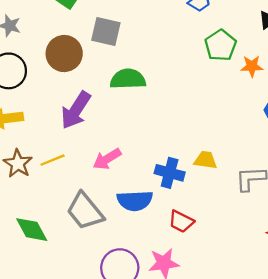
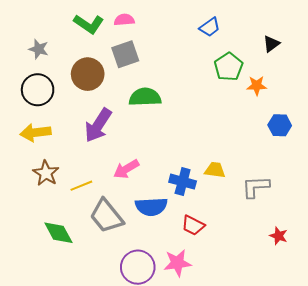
gray square: (106, 31) -> (125, 54), turned -32
yellow line: (53, 160) -> (81, 186), moved

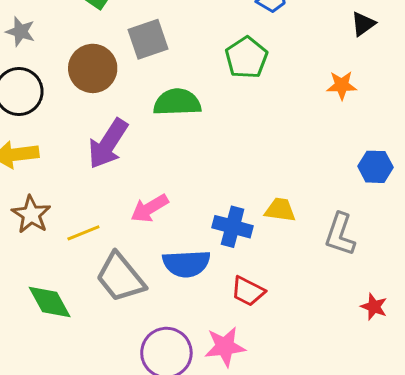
green pentagon: (229, 67) -> (246, 58), moved
blue hexagon: (280, 125) -> (375, 167), moved
gray L-shape: (256, 187) -> (340, 234), turned -68

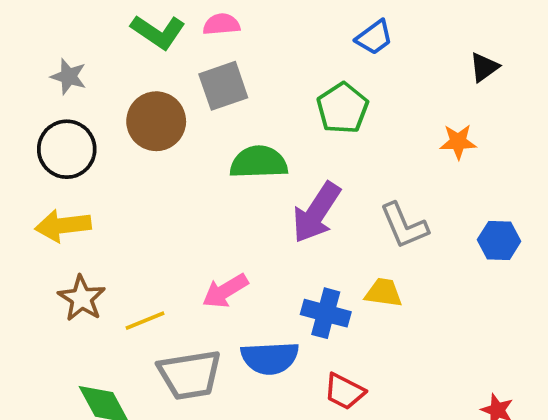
purple arrow: (108, 144) -> (316, 213), moved
gray L-shape: (340, 234) -> (404, 226), moved, turned -42
gray trapezoid: (120, 277) -> (190, 375), turned -60

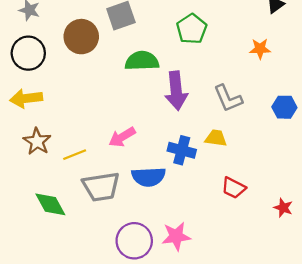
purple arrow: (316, 213) -> (176, 91), turned -39
red trapezoid: (344, 391) -> (234, 188), moved

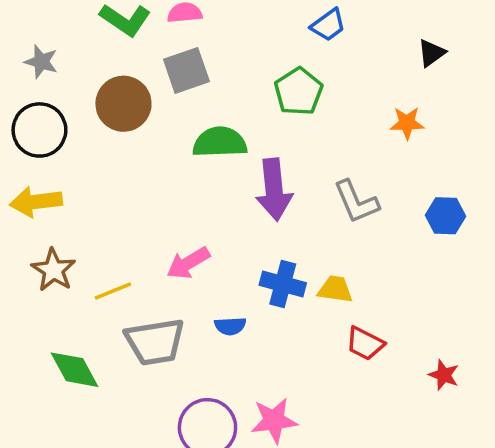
yellow trapezoid: (216, 138) -> (335, 289), moved
blue semicircle: (149, 177) -> (230, 326), size x0.6

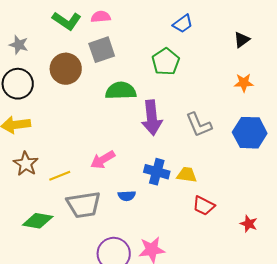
orange star: (407, 123) -> (244, 83), moved
blue hexagon: (446, 216) -> (250, 133), size x1.5
green diamond: (74, 370) -> (38, 221), turned -52

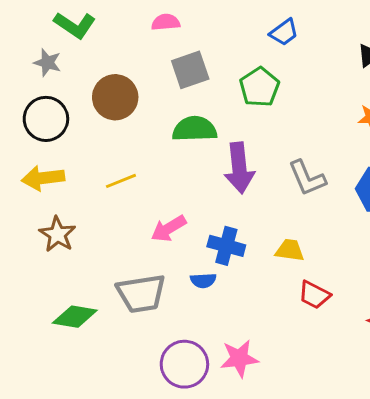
green L-shape: (67, 21) -> (75, 25), moved
gray square: (102, 50) -> (190, 70), moved
blue cross: (157, 172) -> (226, 246), moved
yellow line: (60, 176) -> (121, 181), moved

